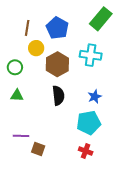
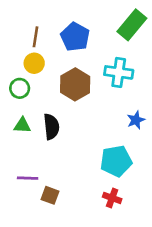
yellow circle: (36, 48) -> (34, 63), moved
black semicircle: (58, 96) -> (51, 127), moved
blue star: (95, 97) -> (136, 120), moved

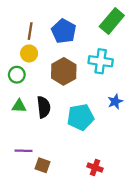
cyan pentagon: (116, 161) -> (81, 117), moved

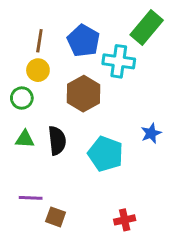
cyan cross: (101, 61) -> (119, 61), moved
cyan pentagon: (81, 117) -> (106, 154), turned 30
red cross: (95, 167) -> (125, 220), turned -32

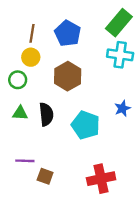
cyan cross: (119, 61) -> (120, 55), moved
red cross: (125, 220) -> (101, 179), size x1.6

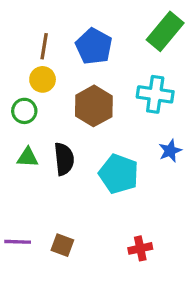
cyan cross: (120, 55) -> (155, 94), moved
purple line: (25, 161) -> (18, 242), moved
red cross: (101, 179) -> (140, 248), size x0.6

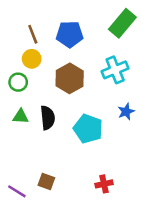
brown line: (44, 46) -> (33, 34), turned -30
blue pentagon: (94, 46) -> (70, 34), turned -30
cyan cross: (155, 94) -> (115, 70), turned -30
purple line: (18, 242) -> (17, 191), moved, turned 30

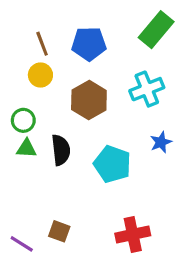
green circle: (18, 82) -> (23, 120), moved
red cross: (104, 184) -> (133, 234), size x1.5

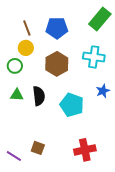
cyan cross: (147, 89) -> (94, 57), turned 30
green circle: (23, 120) -> (15, 66), moved

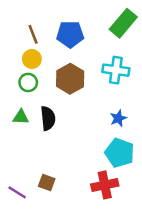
green circle: (15, 66) -> (28, 82), moved
blue star: (103, 91) -> (118, 118), moved
cyan pentagon: (72, 105) -> (120, 153), moved

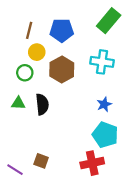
brown line: (33, 34) -> (29, 30), turned 35
yellow circle: (32, 59) -> (37, 52), moved

